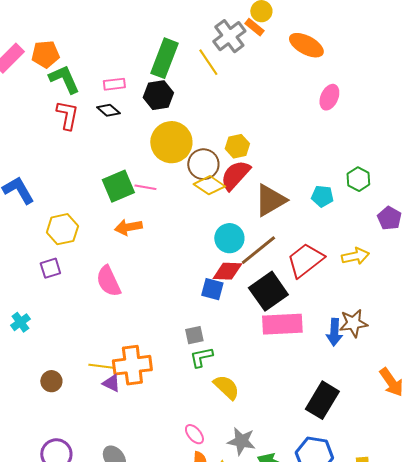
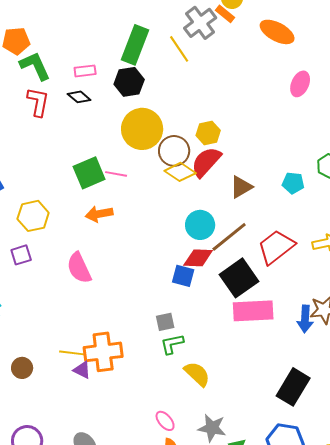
brown triangle: (270, 200) -> (241, 187), size x0.7

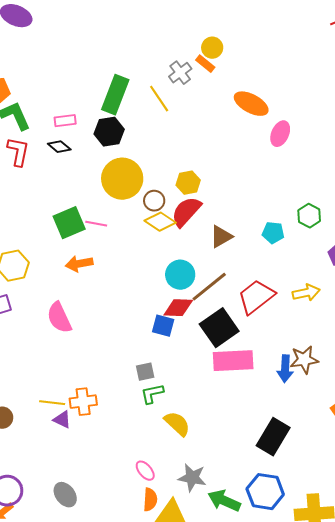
gray cross: (200, 23) -> (180, 73), size x0.7
orange ellipse: (277, 32) -> (251, 104), moved
brown circle: (174, 151) -> (154, 201), size x0.7
orange cross: (103, 352) -> (83, 402), size x0.7

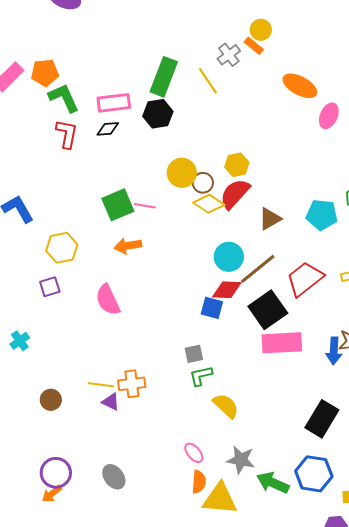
pink rectangle: (65, 121) -> (114, 103), size x1.5
black diamond: (59, 147) -> (108, 129), turned -45
yellow circle: (122, 179) -> (182, 173), moved, size x0.7
cyan pentagon: (273, 233) -> (322, 215), size x1.4

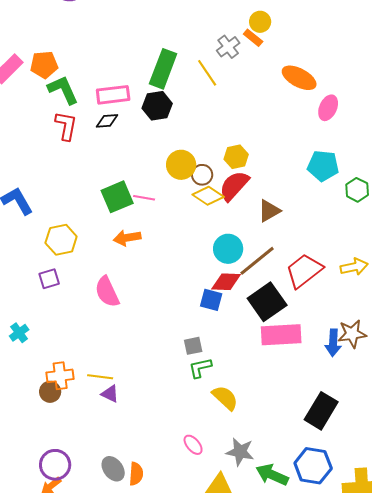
cyan pentagon: (322, 215) -> (323, 166), moved
orange cross: (132, 384) -> (60, 376), moved
orange semicircle: (199, 482) -> (136, 474), moved

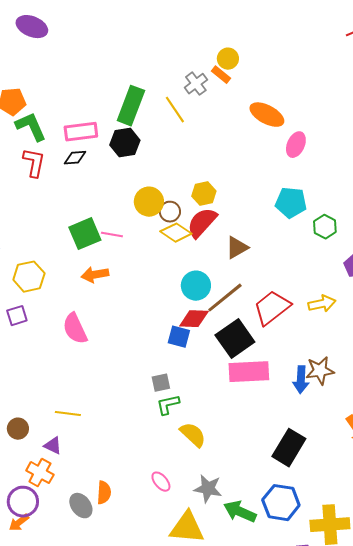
orange cross: (60, 376) -> (40, 473), moved, turned 36
purple triangle: (110, 394) -> (53, 446), moved
orange semicircle: (136, 474) -> (104, 493), moved

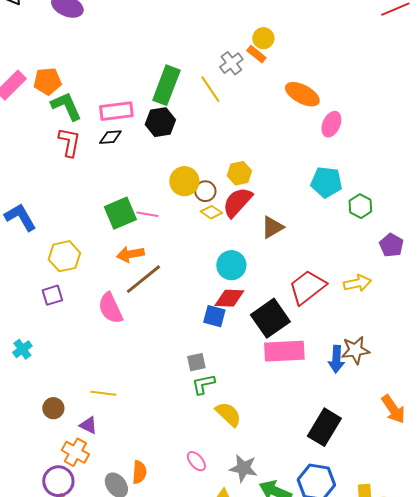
yellow diamond: (176, 233) -> (211, 212), size x0.7
brown line: (225, 298) -> (143, 279), moved

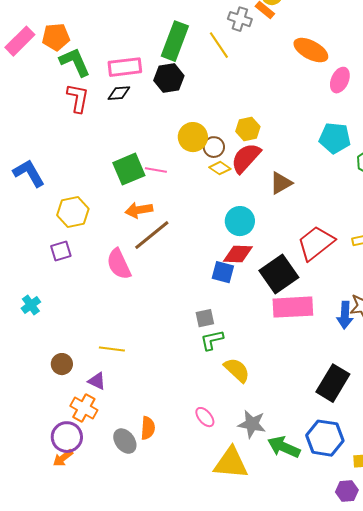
gray cross: (231, 63) -> (240, 19), turned -35

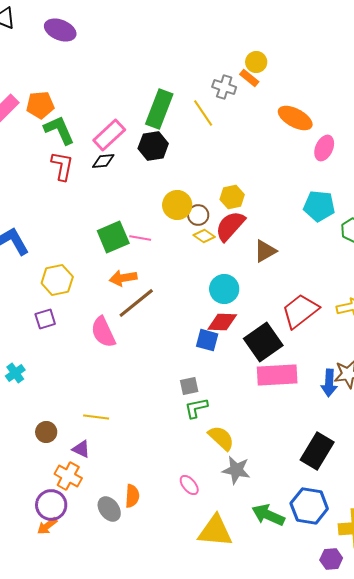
pink rectangle: (125, 67) -> (109, 135), turned -36
gray star: (252, 424) -> (236, 470), moved

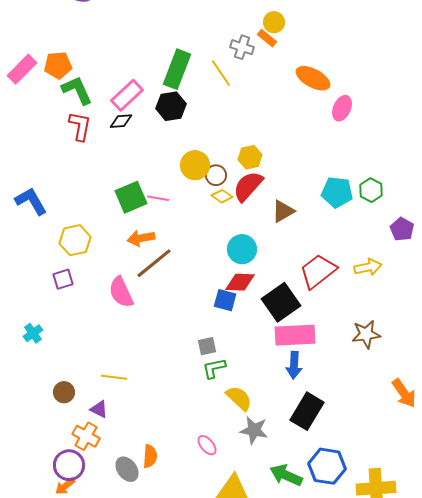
cyan pentagon: (319, 206) -> (337, 192), moved
blue arrow: (329, 383) -> (294, 365), moved
black rectangle: (317, 451) -> (307, 411), moved

